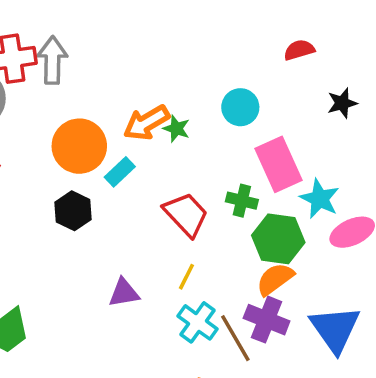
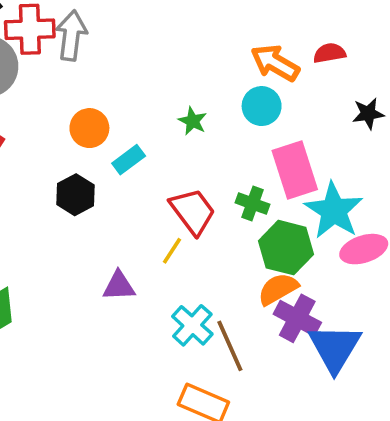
orange arrow: (146, 123) -> (275, 63), moved, turned 54
orange circle: (79, 146) -> (89, 128), size x0.7
cyan star: (320, 199) -> (334, 211), size x1.4
yellow line: (186, 277) -> (172, 251), moved
purple cross: (267, 320) -> (297, 318), moved

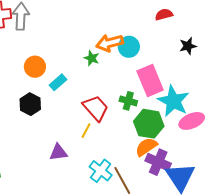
orange arrow: (275, 63) -> (110, 43), moved, turned -40

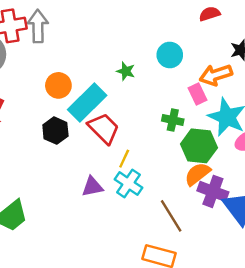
orange arrow: (110, 43) -> (216, 75), moved
pink rectangle: (150, 80) -> (197, 94), size x0.6
cyan rectangle: (58, 82) -> (87, 103), size x1.8
red trapezoid: (96, 108) -> (104, 128), moved
cyan cross: (101, 171) -> (128, 183), moved

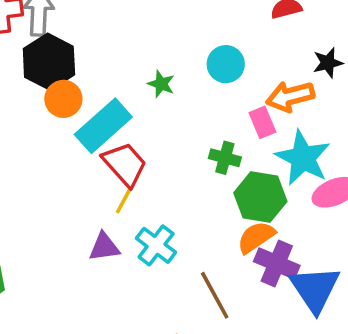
black hexagon: (55, 131) -> (49, 62), moved, size x1.4
yellow line: (124, 159) -> (124, 201), moved

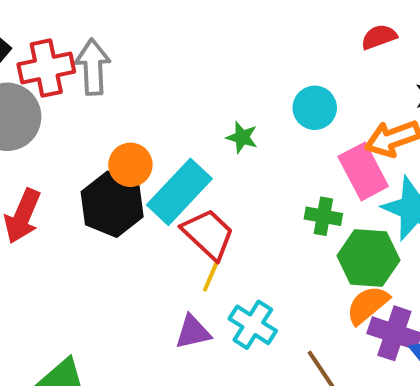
black hexagon: (49, 62) -> (112, 204), moved
pink rectangle: (262, 122) -> (363, 171), size x1.5

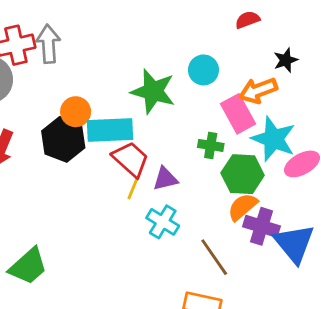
green star: (242, 137) -> (153, 91), size x2.0
cyan rectangle: (179, 192) -> (110, 130), turned 45
purple triangle: (193, 332) -> (165, 179), moved

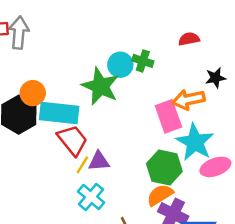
cyan circle: (203, 70) -> (120, 65), moved
green cross: (211, 145) -> (143, 61), moved
yellow line: (133, 189) -> (82, 165), moved

